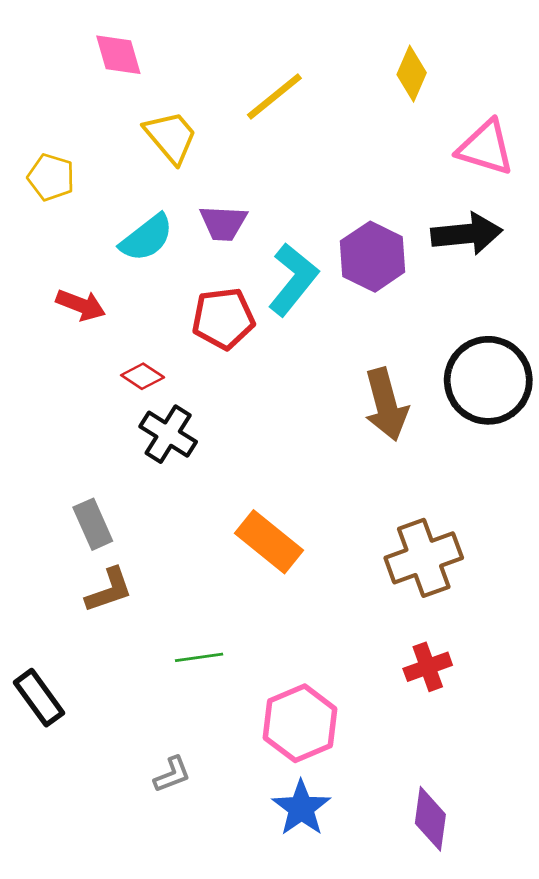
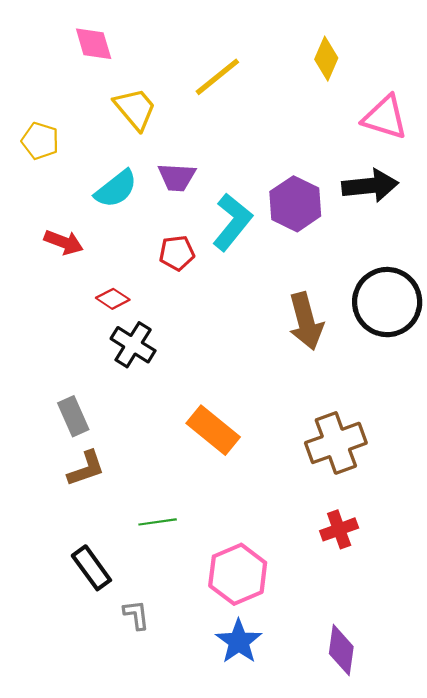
red pentagon: (223, 318) -> (177, 253), size x0.7
black rectangle: (39, 698) -> (91, 568), moved
gray L-shape: (172, 774) -> (136, 615), turned -76

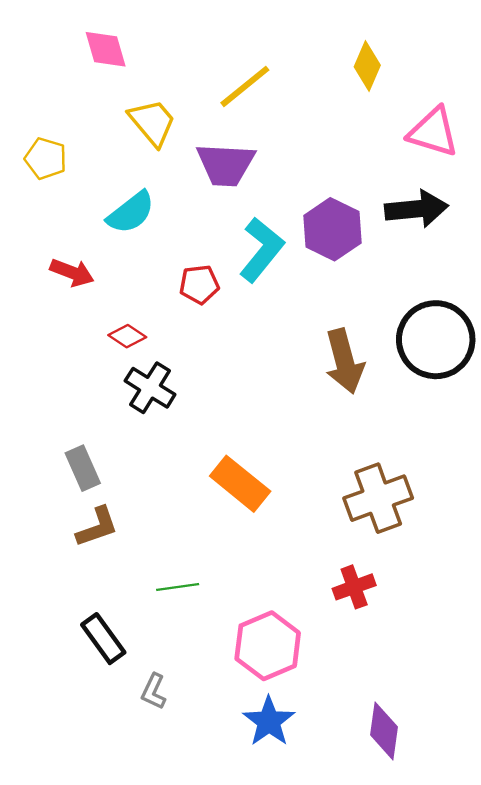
purple trapezoid: (177, 177) -> (226, 164), moved, size x1.4
red cross: (339, 529) -> (354, 587), moved
gray L-shape: (136, 615) -> (154, 691), turned -148

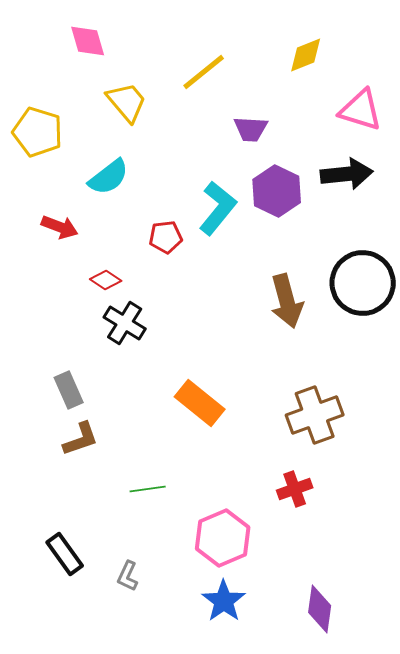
yellow diamond: (367, 66) -> (306, 55), turned 45
yellow pentagon: (46, 158) -> (38, 132), size x1.4
purple trapezoid: (226, 164) -> (251, 129), moved, size x0.7
black rectangle: (103, 639) -> (65, 554), moved

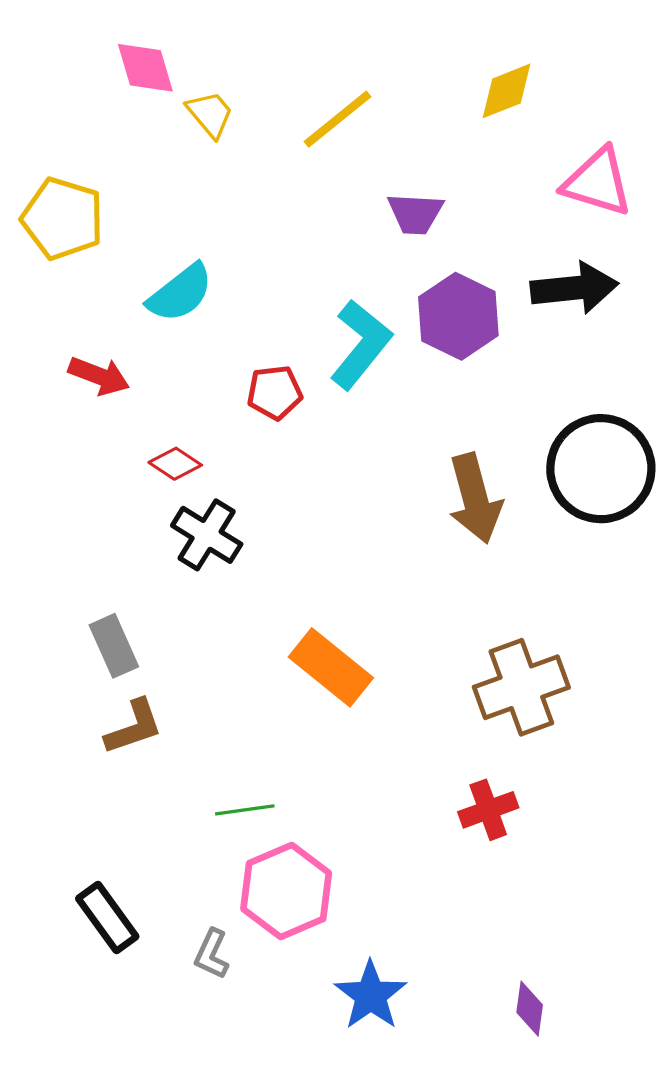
yellow trapezoid: (127, 102) -> (210, 114), moved, size x0.7
pink hexagon: (223, 538) -> (286, 891), moved
purple diamond: (320, 609) -> (530, 1009), size x0.7

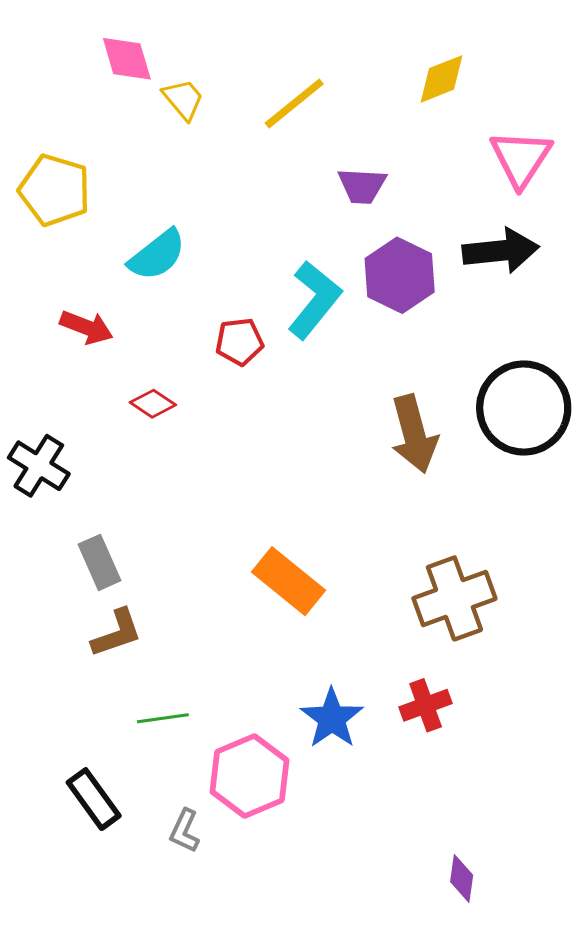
pink triangle: (598, 182) -> (521, 158), turned 46
black cross: (207, 535) -> (39, 466), moved
green line: (245, 810) -> (163, 718), moved
blue star: (371, 995) -> (332, 718), moved

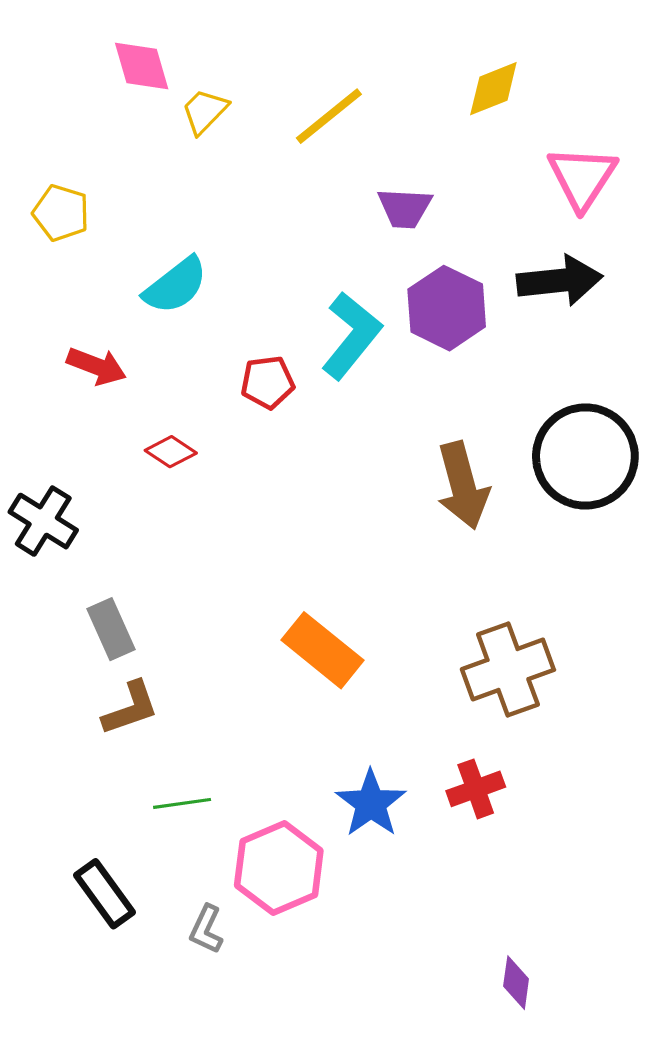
yellow trapezoid: (183, 99) -> (205, 111), turned -96
yellow pentagon: (55, 190) -> (61, 213), size x0.7

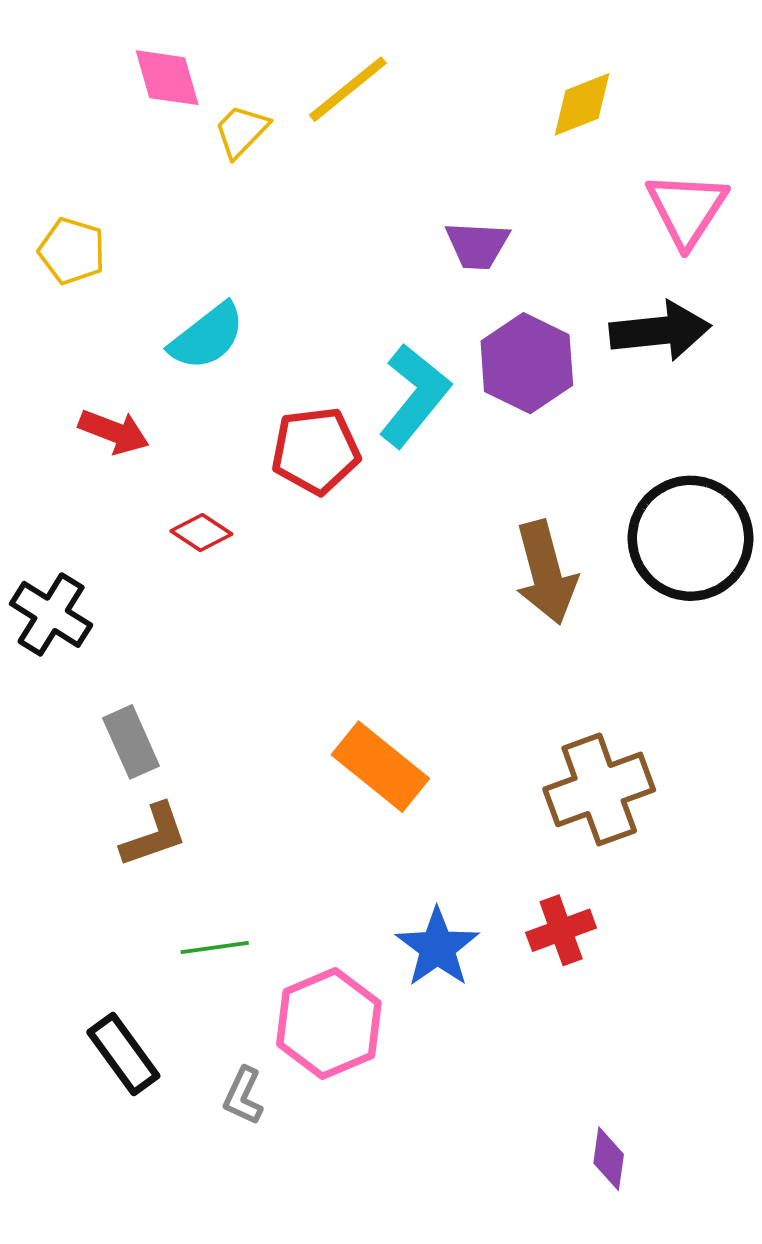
yellow line: (329, 116) -> (348, 89), moved
red pentagon: (268, 382) -> (316, 451), size x1.4

